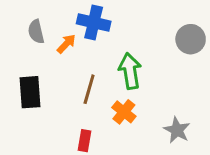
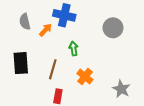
gray circle: (191, 39) -> (113, 28), moved
green arrow: (130, 71) -> (74, 49), moved, size x0.6
brown line: (89, 89) -> (53, 69), moved

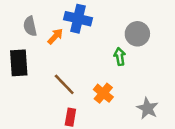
green arrow: (74, 49) -> (120, 57), moved
black rectangle: (21, 63) -> (19, 63), moved
brown line: (53, 69) -> (64, 84), turned -60

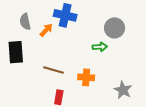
green arrow: (120, 57) -> (100, 47), turned 96
brown line: (64, 84) -> (54, 70), turned -30
orange cross: (103, 93) -> (86, 77), turned -35

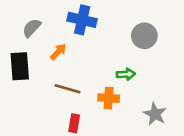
gray semicircle: (25, 22) -> (32, 28), turned 56
orange arrow: (46, 30) -> (58, 52), moved
green arrow: (100, 47) -> (126, 74), moved

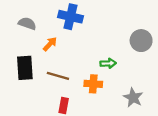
gray semicircle: (32, 28) -> (27, 23), turned 66
gray circle: (144, 36) -> (141, 41), moved
black rectangle: (20, 66) -> (25, 68), moved

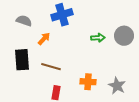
blue cross: (70, 17) -> (62, 15), turned -30
green arrow: (108, 63) -> (98, 38), moved
orange cross: (93, 84) -> (88, 82), moved

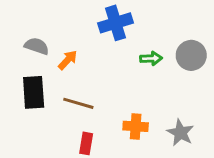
blue cross: (62, 15) -> (115, 23), moved
gray semicircle: (24, 21) -> (37, 46), moved

